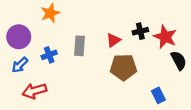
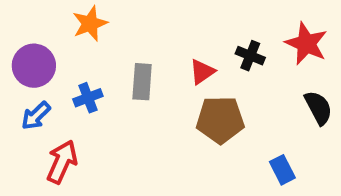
black cross: (140, 31) -> (250, 56), turned 35
red star: (165, 37) -> (306, 44), moved
red arrow: (34, 91) -> (62, 162), turned 130

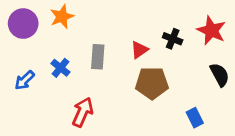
purple circle: (34, 66) -> (23, 24), moved
blue cross: (88, 98) -> (61, 68), turned -30
red arrow: (62, 162) -> (83, 112), moved

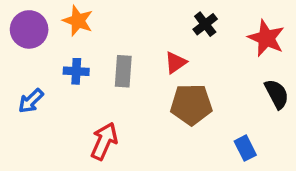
orange star: (62, 17) -> (78, 21), turned -30
black cross: (173, 39) -> (205, 24), moved, turned 30
blue cross: (61, 68) -> (76, 71), moved, turned -36

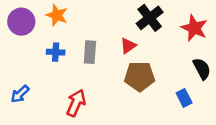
black cross: (205, 24) -> (150, 18), size x1.5
blue arrow: (31, 101) -> (20, 94), moved
blue rectangle: (245, 148) -> (184, 98), moved

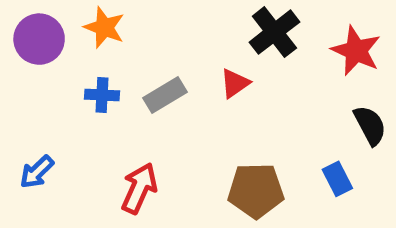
gray rectangle: (90, 52) -> (165, 95), turned 55
brown pentagon: (140, 76) -> (256, 191), moved

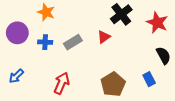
purple circle: (39, 39) -> (17, 33), moved
brown pentagon: (256, 191) -> (113, 84), turned -30

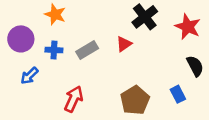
blue arrow: (16, 76) -> (29, 76), moved

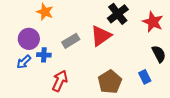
purple circle: (21, 39) -> (29, 39), moved
red triangle: (124, 44) -> (101, 36), size x1.6
blue cross: (54, 50) -> (44, 55), moved

